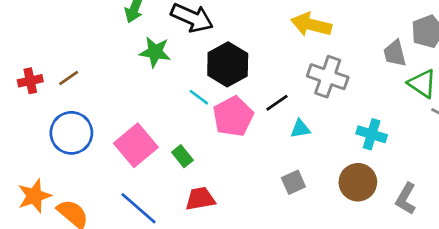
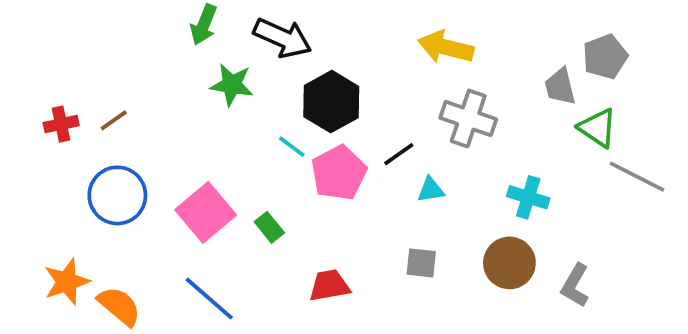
gray square: (293, 182) -> (421, 263), turned 30
red trapezoid: (200, 199) -> (329, 285), moved

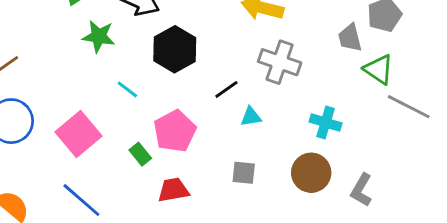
cyan line: (292, 147) -> (127, 89), moved
pink pentagon: (339, 173) -> (175, 131), moved
green rectangle: (269, 227) -> (140, 154), moved

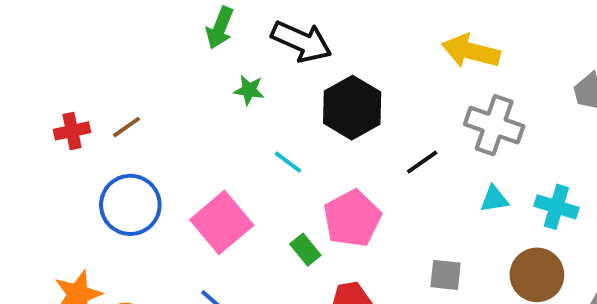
green star: (99, 36) -> (249, 90), size x0.7
cyan triangle: (251, 117) -> (494, 199), moved

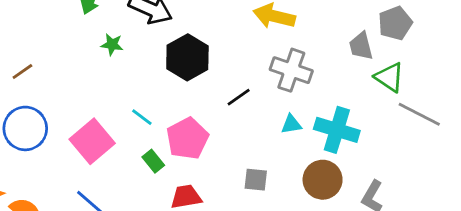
cyan line: (288, 162) -> (142, 117), moved
cyan cross: (556, 207) -> (337, 130), size x1.4

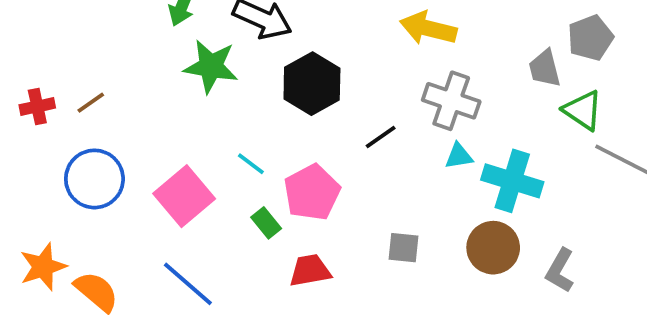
green star: (112, 45) -> (211, 66), size x1.8
cyan triangle: (291, 124) -> (459, 156), moved

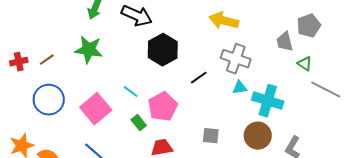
green star: (211, 66) -> (89, 50), moved
green triangle: (583, 110) -> (305, 64), size x0.7

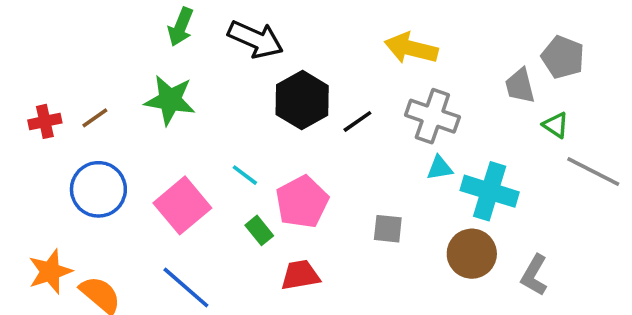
gray pentagon: (309, 26) -> (563, 57), turned -30
black line: (199, 78) -> (357, 121), moved
gray square: (211, 136) -> (388, 229), moved

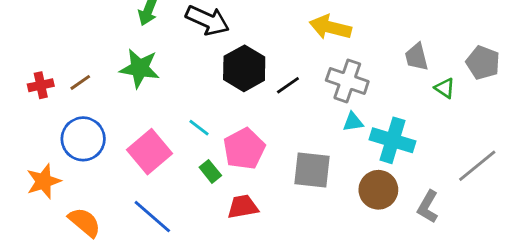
gray pentagon: (563, 57) -> (483, 63), moved
gray line: (593, 171) -> (477, 166), moved, turned -66
gray square: (388, 229) -> (312, 170), size x1.6
orange star: (50, 272) -> (44, 181), moved

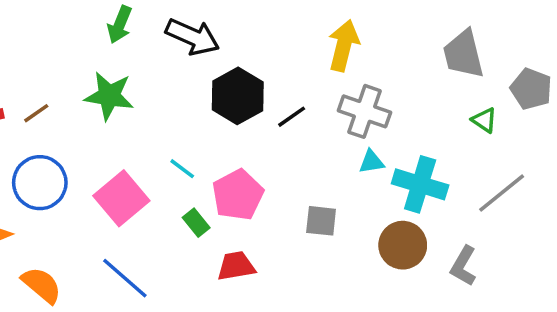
yellow arrow: (330, 27) -> (344, 45), turned 90
gray trapezoid: (417, 57) -> (463, 54), moved, size x1.4
gray line: (477, 166) -> (502, 193), moved
gray square: (312, 170) -> (321, 221), size x0.7

